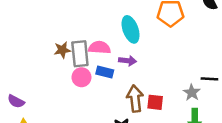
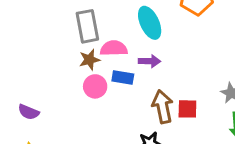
brown star: (62, 50) -> (89, 60), moved
gray rectangle: (80, 54) -> (87, 26), moved
purple semicircle: (16, 101) -> (29, 112), moved

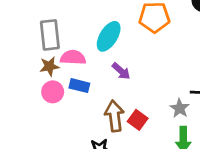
cyan ellipse: (150, 23) -> (109, 36), turned 52
purple arrow: (149, 61) -> (121, 71), moved, turned 36
red square: (187, 109) -> (138, 120), turned 30

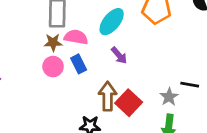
blue rectangle: (79, 86) -> (79, 64), turned 42
red square: (138, 120) -> (129, 103), size x1.4

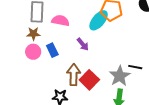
cyan ellipse: (112, 22) -> (99, 20), moved
pink semicircle: (76, 37) -> (60, 21), moved
gray star: (169, 97) -> (120, 76), size x1.5

